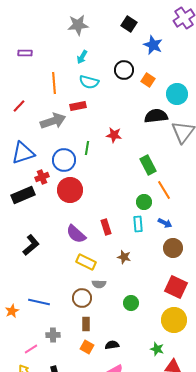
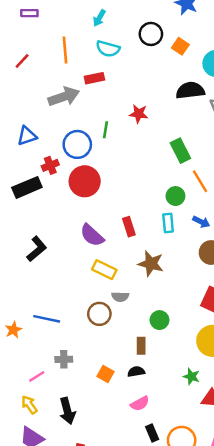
red line: (19, 106) -> (22, 61), moved
blue triangle: (23, 153) -> (27, 136), size x0.7
brown star: (124, 257) -> (151, 264), size x1.5
brown rectangle: (86, 324) -> (141, 346), moved

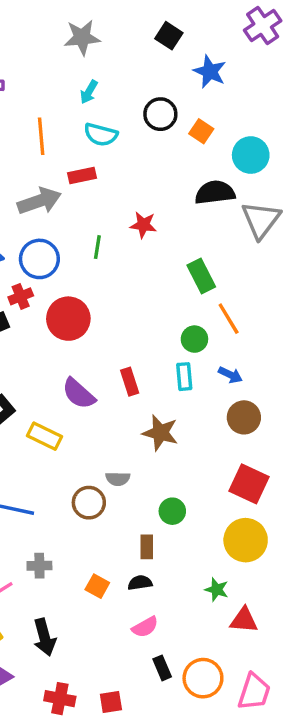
blue circle: (77, 144) -> (39, 259), moved
yellow rectangle: (104, 270) -> (45, 436), moved

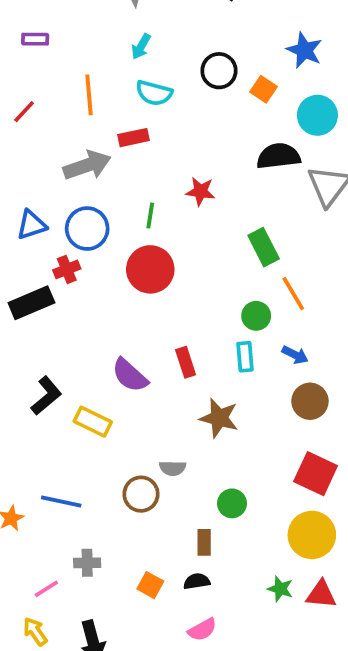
blue star: (210, 72) -> (304, 50), moved
red circle: (68, 319) -> (150, 269), moved
red triangle: (244, 620) -> (321, 594), moved

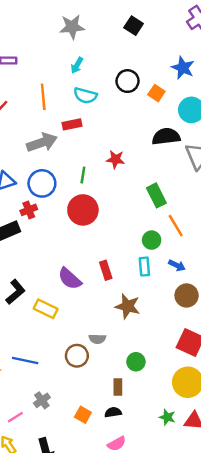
gray cross: (87, 563) -> (42, 400), turned -35

